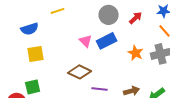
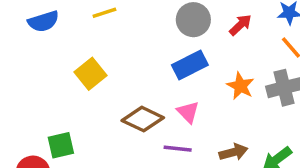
blue semicircle: (30, 29) -> (43, 21), moved
pink triangle: (86, 41) -> (188, 112), moved
yellow square: (36, 54) -> (90, 74), moved, turned -30

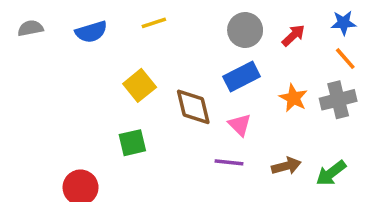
brown diamond: (143, 119) -> (193, 107), moved, turned 51
green square: (61, 145) -> (132, 143), moved

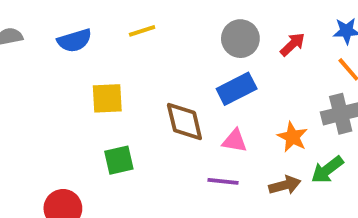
yellow square: (140, 85) -> (107, 98), moved, turned 36
orange star: (293, 98) -> (292, 137), moved
pink triangle: (240, 125) -> (235, 141), turned -35
green arrow: (331, 173) -> (327, 170), moved

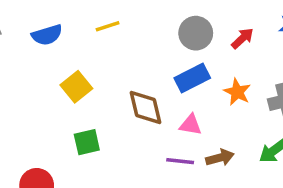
yellow square: (107, 98) -> (76, 87), turned -36
orange star: (292, 137) -> (237, 92), moved
brown arrow: (285, 185) -> (220, 158), moved

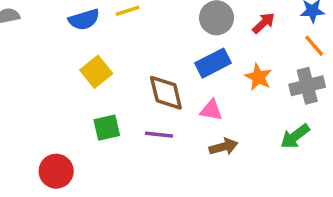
blue semicircle: (47, 35) -> (84, 20), moved
brown arrow: (220, 158) -> (223, 147), moved
purple line: (180, 161) -> (159, 135), moved

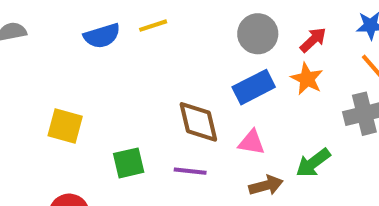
yellow square: (96, 72) -> (65, 126), moved, turned -36
orange star: (258, 77) -> (307, 79), moved
green arrow: (295, 136) -> (313, 163), moved

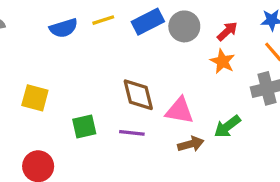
blue rectangle: (254, 87) -> (148, 22), moved
pink triangle: (252, 142) -> (180, 111), size x1.4

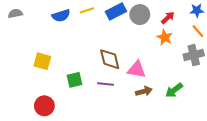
green arrow: (227, 127) -> (174, 90), moved

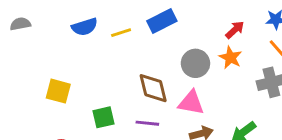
yellow line: (87, 10) -> (121, 33), moved
gray circle: (140, 15) -> (195, 63), moved

